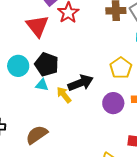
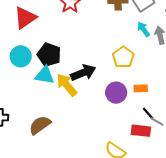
red triangle: (37, 26) -> (25, 18), moved, turned 35
cyan triangle: (42, 85) -> (45, 75), size x1.5
yellow arrow: (64, 95) -> (67, 85), size x1.4

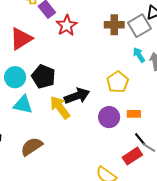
cyan triangle: (45, 75) -> (23, 105), moved
red rectangle: (141, 131) -> (132, 156), turned -42

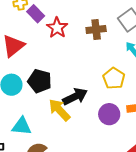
brown cross: (114, 25) -> (96, 29), moved
cyan triangle: (23, 105) -> (22, 126), moved

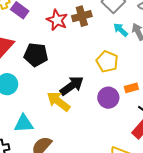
red star: (57, 28) -> (57, 20), moved
black pentagon: (40, 81) -> (36, 55), moved

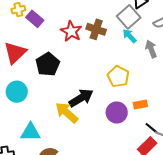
brown cross: (82, 16) -> (96, 29), turned 30
cyan arrow: (121, 30) -> (129, 36), moved
black pentagon: (36, 55) -> (48, 64), turned 30

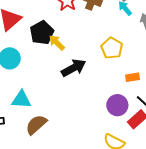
purple circle: (117, 112) -> (117, 105), moved
yellow arrow: (67, 113) -> (57, 43), moved, size x0.7

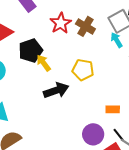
yellow pentagon: (112, 48) -> (83, 70), moved, turned -30

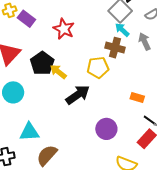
brown cross: (85, 26) -> (115, 48), moved
orange rectangle: (113, 109) -> (137, 98), turned 32
purple circle: (93, 134) -> (106, 129), moved

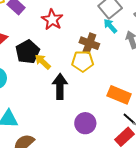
brown cross: (115, 48) -> (89, 43), moved
black arrow: (78, 95) -> (60, 86), turned -60
orange rectangle: (137, 98) -> (119, 95), size x1.6

